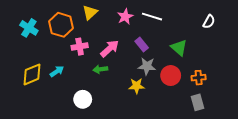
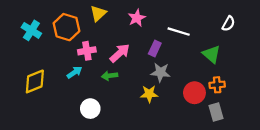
white line: (152, 17) -> (179, 32), moved
purple rectangle: (142, 44) -> (155, 49), turned 64
green triangle: (179, 48) -> (211, 54), moved
cyan arrow: (57, 71) -> (74, 72), moved
red circle: (171, 76) -> (194, 93), moved

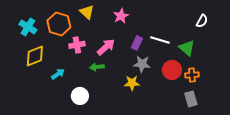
yellow triangle: (98, 13) -> (87, 12), turned -35
white line: (179, 32) -> (160, 40), moved
cyan arrow: (74, 72) -> (58, 74), moved
yellow diamond: (35, 81) -> (35, 56), moved
red circle: (194, 93) -> (172, 70), moved

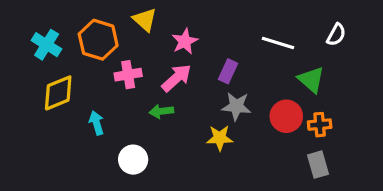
pink star: (121, 16) -> (185, 41), moved
white line: (160, 40) -> (278, 43), moved
cyan arrow: (58, 74) -> (96, 123), turned -72

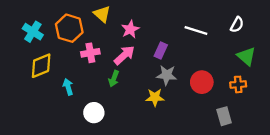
green triangle: (311, 80) -> (246, 56), moved
green arrow: (161, 111) -> (114, 79), turned -63
orange cross: (320, 125) -> (238, 84), moved

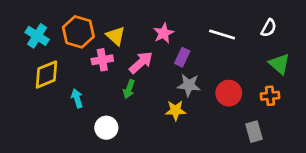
yellow triangle: (102, 14) -> (116, 36), moved
pink star: (130, 29) -> (164, 33), moved

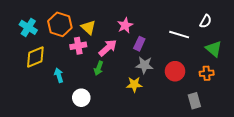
white line: (222, 35) -> (179, 35), moved

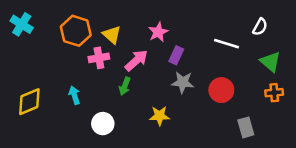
cyan cross: (28, 27) -> (22, 24), moved
yellow diamond: (35, 57) -> (29, 102), moved
orange cross: (207, 73) -> (274, 93), moved
yellow star: (134, 84) -> (160, 116), moved

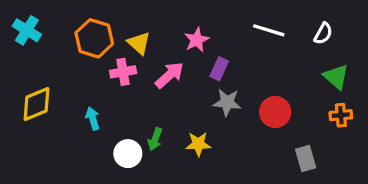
white line: (227, 44) -> (269, 30), moved
green arrow: (125, 86) -> (155, 139), moved
yellow diamond: (29, 102) -> (37, 104), moved

